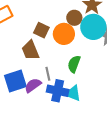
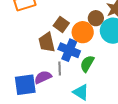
blue square: (15, 81) -> (25, 85), moved
blue cross: (58, 91) -> (69, 50), moved

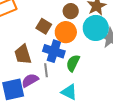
brown circle: (96, 18) -> (71, 11), moved
brown trapezoid: (47, 42) -> (23, 54), moved

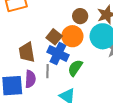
brown square: (44, 26) -> (54, 37), moved
purple semicircle: (30, 80) -> (30, 79), turned 114

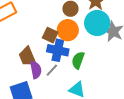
gray line: (47, 71) -> (52, 70), turned 56
purple semicircle: (30, 79) -> (36, 70), moved

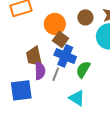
orange circle: (68, 30) -> (55, 24), moved
gray line: (52, 70) -> (56, 74), turned -32

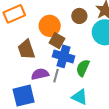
brown trapezoid: (34, 56) -> (26, 49), moved
purple semicircle: (40, 71) -> (40, 74), turned -96

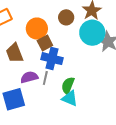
brown square: (57, 41) -> (45, 43), turned 35
green semicircle: (83, 68) -> (68, 85), moved

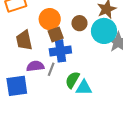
brown circle: (66, 17) -> (79, 23), moved
blue cross: (52, 59) -> (60, 51), turned -30
cyan triangle: (70, 98) -> (84, 88), moved, turned -30

